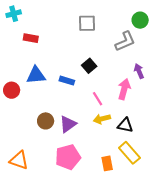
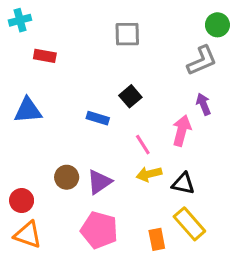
green circle: (140, 20) -> (217, 25), moved
gray L-shape: (125, 41) -> (202, 61), moved
blue triangle: (36, 75) -> (28, 110), moved
red circle: (12, 90) -> (22, 201), moved
pink pentagon: (68, 157) -> (99, 230), turned 30

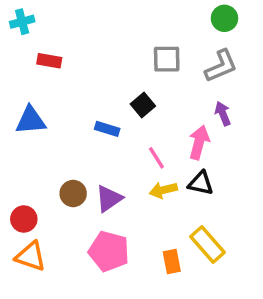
green circle: (217, 25) -> (224, 18), moved
gray square: (127, 34) -> (167, 59), moved
black triangle: (183, 183) -> (201, 183), moved

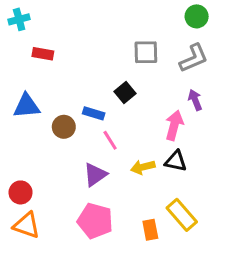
pink line: (156, 158) -> (110, 140), moved
brown circle: (73, 193) -> (64, 127), moved

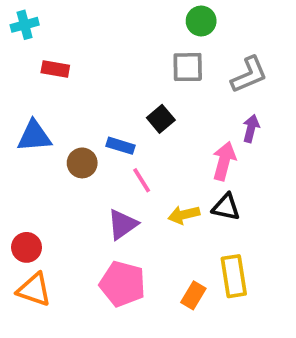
green circle: (197, 16) -> (201, 21), moved
purple arrow: (195, 100) -> (251, 128), turned 36
yellow rectangle: (182, 215) -> (234, 276), turned 32
orange rectangle: (150, 230) -> (193, 295), turned 42

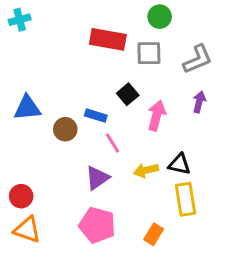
red rectangle: (55, 69) -> (108, 39), moved, size x1.6
pink arrow: (224, 161) -> (157, 116), moved
yellow rectangle: (234, 276) -> (185, 199), moved

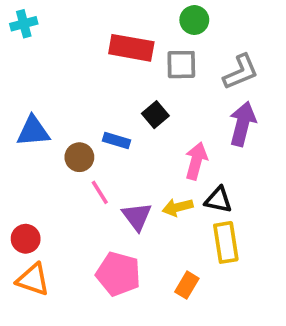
purple arrow: (199, 102) -> (242, 124), size x1.6
pink arrow: (157, 116) -> (196, 161), moved
pink line: (112, 143) -> (100, 192), moved
purple triangle: (97, 178) -> (137, 216), moved, turned -32

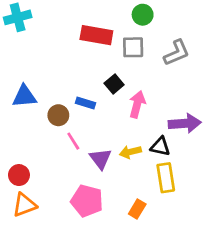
cyan cross: (24, 24) -> (18, 17), size x1.4
purple arrow: (242, 124) -> (185, 123), moved, turned 72
pink arrow: (196, 161) -> (137, 104), moved
orange triangle: (33, 280) -> (24, 205), turned -40

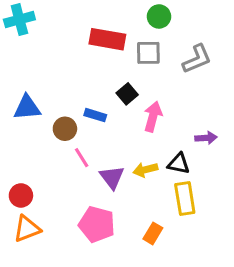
purple arrow: (185, 123) -> (206, 138), size x0.6

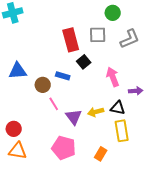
green circle: (159, 16) -> (113, 13), moved
red rectangle: (107, 39) -> (71, 40), moved, turned 65
pink arrow: (153, 117) -> (113, 77), moved, turned -36
orange triangle: (27, 229) -> (18, 151), turned 30

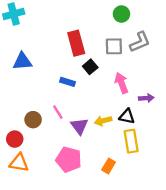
gray square: (98, 35) -> (114, 46), moved
blue triangle: (18, 71) -> (22, 61), moved
brown circle: (43, 85) -> (33, 120), moved

